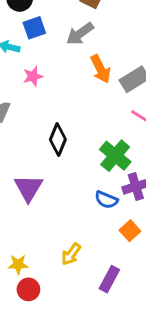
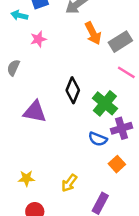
black diamond: (58, 140) -> (73, 90), moved
purple triangle: (28, 188) -> (35, 112), moved, turned -50
yellow star: (18, 264) -> (26, 178), moved

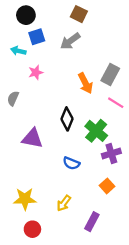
orange arrow: (93, 33) -> (85, 83), moved
gray rectangle: (120, 42) -> (110, 75), turned -30
blue semicircle: (98, 139) -> (71, 163), moved
yellow star: (26, 178) -> (25, 199), size x1.5

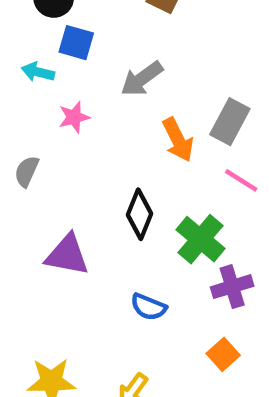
blue square: (37, 37) -> (76, 43), turned 35
gray arrow: (70, 41) -> (142, 79), moved

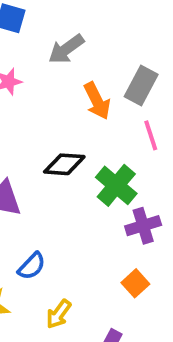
pink line: (241, 180) -> (151, 135), turned 40
black diamond: (140, 214) -> (64, 164), turned 72
blue semicircle: (149, 307) -> (32, 266), moved, turned -68

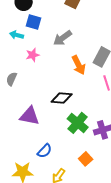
green cross: (116, 185) -> (78, 123), moved
orange square: (135, 283) -> (86, 159), moved

